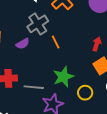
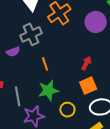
orange line: (56, 42) -> (45, 64), moved
gray line: (34, 87) -> (18, 96), turned 66

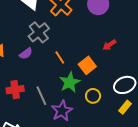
red arrow: (86, 63) -> (109, 45), moved, turned -136
orange square: (88, 86) -> (87, 65), moved

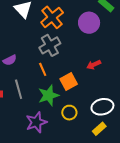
gray cross: (39, 32) -> (50, 45), moved
gray line: (41, 96) -> (19, 89), moved

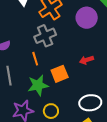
yellow circle: (69, 113) -> (51, 111), moved

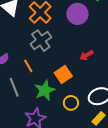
orange line: (35, 59) -> (28, 66), moved
yellow circle: (51, 111) -> (71, 103), moved

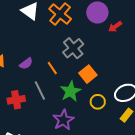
gray cross: (41, 41) -> (73, 48), moved
red arrow: (86, 55) -> (115, 27), moved

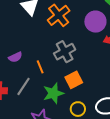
gray line: (40, 91) -> (24, 86), turned 48

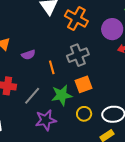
orange cross: (59, 15) -> (76, 19), turned -30
gray line: (24, 86) -> (32, 96), moved

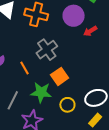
green star: (62, 95) -> (41, 92), turned 30

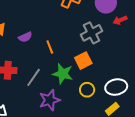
gray cross: (47, 50) -> (92, 33), moved

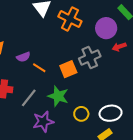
orange line: (50, 47) -> (39, 68), moved, turned -40
orange square: (83, 61) -> (68, 69), moved

